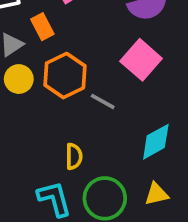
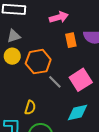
orange rectangle: (42, 27) -> (71, 40), moved
pink square: (141, 60) -> (81, 80), moved

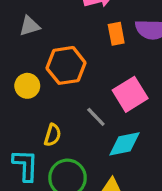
yellow circle: (12, 56) -> (27, 86), moved
gray line: (55, 82) -> (96, 117), moved

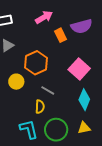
gray line: (96, 117) -> (48, 90), moved
cyan diamond: (124, 144) -> (84, 100), turned -40

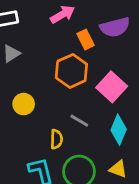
orange hexagon: (36, 63) -> (71, 71), moved
gray line: (48, 90) -> (79, 121), moved
yellow triangle: (84, 128) -> (118, 169), turned 32

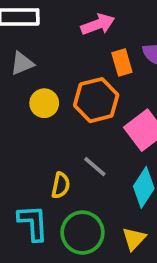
yellow circle: (24, 104) -> (44, 103), moved
yellow triangle: (118, 169) -> (134, 239), turned 42

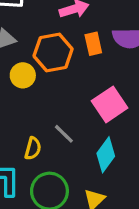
orange hexagon: (96, 100) -> (53, 52), moved

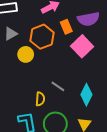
pink square: (110, 104) -> (82, 46), moved

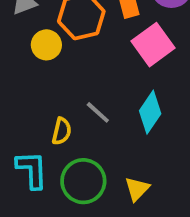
cyan diamond: (86, 95) -> (150, 112), moved

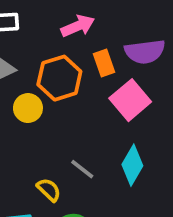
yellow semicircle: (62, 131) -> (49, 190), turned -55

